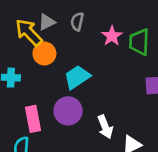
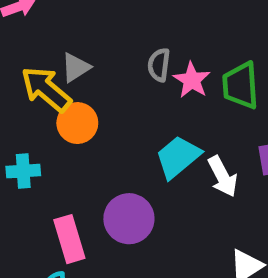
gray semicircle: (77, 22) -> (159, 65), moved
cyan trapezoid: (77, 77) -> (178, 157), moved
white arrow: (105, 127) -> (223, 176), moved

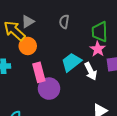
pink star: (192, 80) -> (98, 49), moved
pink rectangle: (69, 239) -> (39, 72), moved

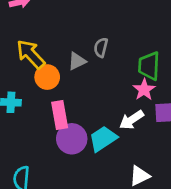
gray triangle: (28, 22) -> (77, 61), moved
cyan trapezoid: (71, 62) -> (103, 139), moved
white arrow: (91, 71) -> (132, 120), turned 78

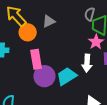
gray semicircle: (101, 48) -> (90, 14), moved
white arrow: (132, 120) -> (87, 63), turned -54

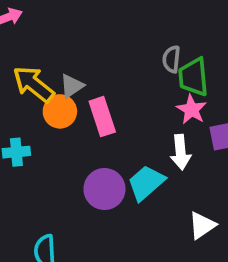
gray triangle: (49, 21) -> (72, 86), moved
pink rectangle: (36, 59) -> (102, 117), moved

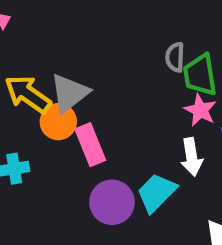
gray triangle: (72, 86) -> (69, 93), size x1.5
pink rectangle: (102, 117) -> (90, 145), moved

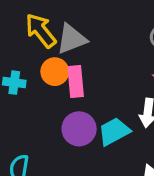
orange circle: (58, 122) -> (55, 72), moved

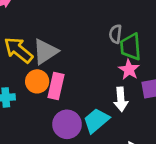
pink rectangle: (76, 82) -> (56, 86), turned 30

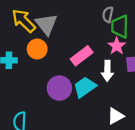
gray triangle: (45, 52) -> (46, 24), turned -40
pink rectangle: (56, 86) -> (82, 56), moved, turned 35

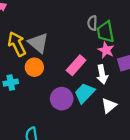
yellow arrow: (24, 21) -> (17, 44), turned 30
white triangle: (116, 116) -> (109, 106), moved

